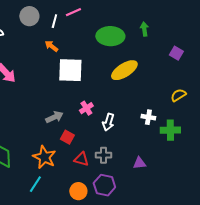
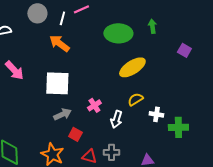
orange arrow: (51, 46) -> (59, 43), size x1.5
white square: (70, 70) -> (57, 83), moved
yellow semicircle: (178, 95) -> (135, 99), moved

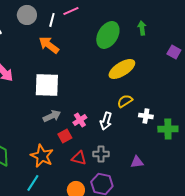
green ellipse: (118, 33) -> (108, 35), turned -60
pink cross: (94, 105) -> (80, 120), moved
red square: (75, 134) -> (65, 136), turned 32

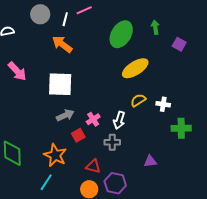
purple square: (174, 52) -> (179, 44), moved
white cross: (146, 116) -> (163, 104), moved
gray cross: (101, 154) -> (112, 142), moved
red triangle: (79, 158) -> (93, 166), moved

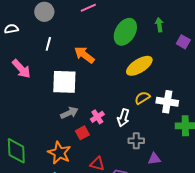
white line: (65, 19) -> (48, 44), moved
orange arrow: (62, 44) -> (84, 55), moved
white cross: (163, 104) -> (167, 102), size x1.5
gray cross: (112, 142) -> (136, 141), moved

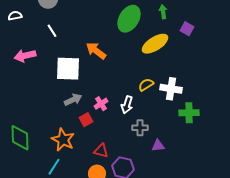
white line: (48, 44) -> (52, 31), turned -48
orange arrow: (84, 55) -> (96, 51), moved
yellow ellipse: (139, 66) -> (155, 44), moved
pink arrow: (21, 69) -> (25, 56), turned 120

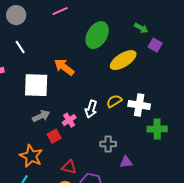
green arrow: (163, 12) -> (141, 28), moved, turned 128
white arrow: (127, 105) -> (91, 109), moved

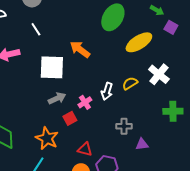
white cross: (139, 105) -> (159, 74), moved, turned 30

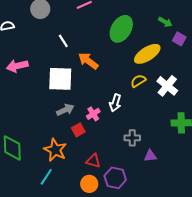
white line: (36, 29) -> (63, 41), moved
yellow semicircle: (130, 83) -> (138, 81), moved

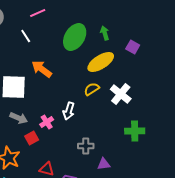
green arrow: (165, 22) -> (105, 33), moved, turned -136
white line: (63, 41) -> (26, 36), moved
gray arrow: (65, 110) -> (19, 118), turned 48

